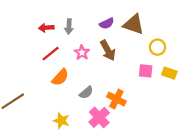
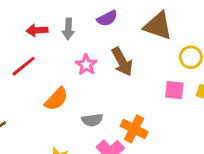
purple semicircle: (107, 23) -> (107, 18), moved
red line: (51, 54) -> (24, 66), moved
gray semicircle: (86, 93) -> (92, 120), turned 32

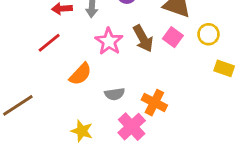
pink star: (86, 65) -> (109, 41), size x1.4
pink square: (174, 90) -> (173, 37), moved, turned 30

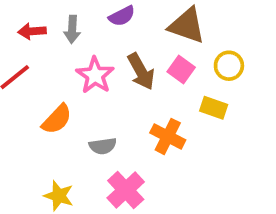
yellow rectangle: (224, 68) -> (214, 108), moved
orange cross: (154, 103) -> (168, 136), moved

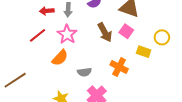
yellow circle: (229, 66) -> (162, 37), moved
pink star: (95, 75) -> (67, 34), moved

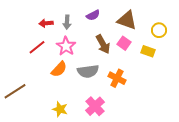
yellow circle: (162, 37) -> (159, 30), moved
yellow rectangle: (144, 52) -> (148, 51), moved
gray semicircle: (84, 72) -> (88, 71), moved, size x1.5

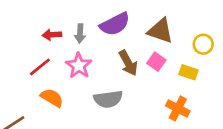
purple semicircle: (93, 15) -> (115, 24), size x1.6
orange semicircle: (59, 69) -> (52, 98), moved, turned -102
orange cross: (117, 78) -> (178, 108), moved

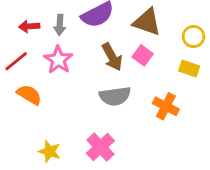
yellow rectangle: (188, 72) -> (189, 69), moved
gray semicircle: (108, 99) -> (115, 96), moved

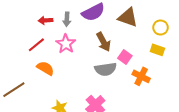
pink square: (143, 55) -> (125, 57), moved

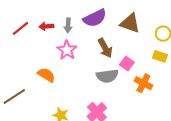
red line: (36, 45) -> (20, 28), moved

